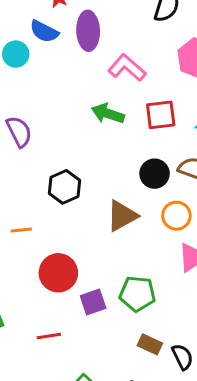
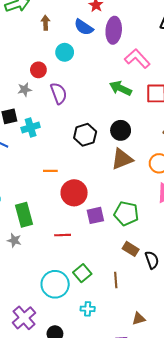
cyan circle: (16, 54) -> (65, 52), moved
black circle: (155, 174) -> (121, 130), moved
orange line: (21, 230) -> (50, 171), moved

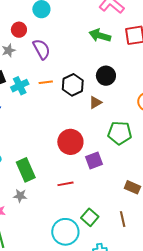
brown triangle: (122, 159) -> (95, 102), moved, size x0.6
orange line: (50, 171) -> (46, 82), moved
green pentagon: (126, 213) -> (120, 133), moved

